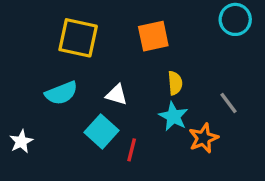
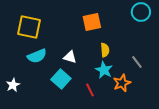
yellow square: (78, 38) -> (29, 27), moved
red line: (132, 150) -> (90, 90), moved, turned -40

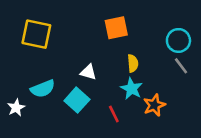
cyan circle: (141, 12) -> (178, 40), moved
cyan semicircle: (37, 56) -> (43, 89), moved
gray line: (137, 62) -> (181, 66), moved

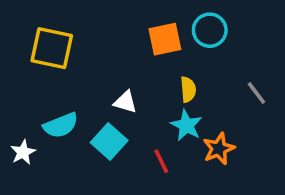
cyan circle: (178, 40) -> (210, 30), moved

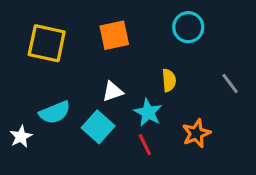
orange square: (165, 39) -> (114, 35), moved
white triangle: (125, 102) -> (113, 92), turned -35
cyan star: (186, 125) -> (148, 112), moved

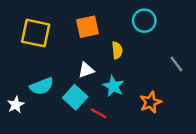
yellow semicircle: (169, 80) -> (117, 50), moved
red line: (145, 145) -> (99, 113), moved, turned -35

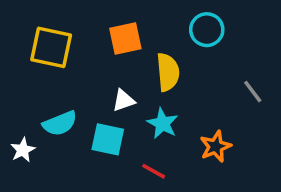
yellow semicircle: (117, 50) -> (168, 72), size x1.5
cyan square: (75, 97) -> (108, 139), turned -30
red line: (99, 113) -> (154, 171), moved

